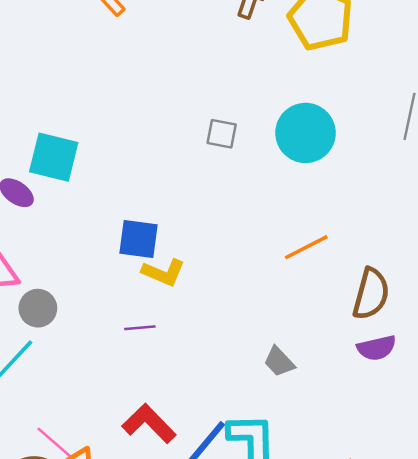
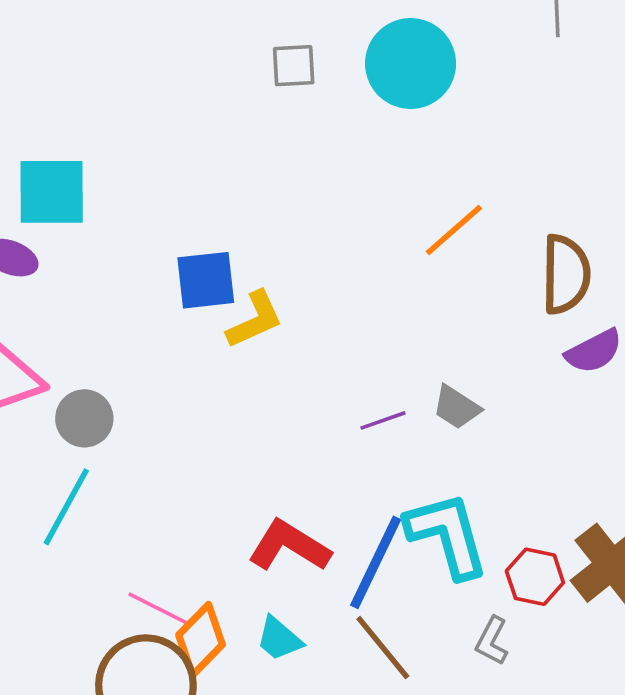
gray square: (222, 134) -> (294, 66), moved
yellow L-shape: (164, 272) -> (255, 320), turned -33
purple line: (140, 328) -> (383, 420), moved

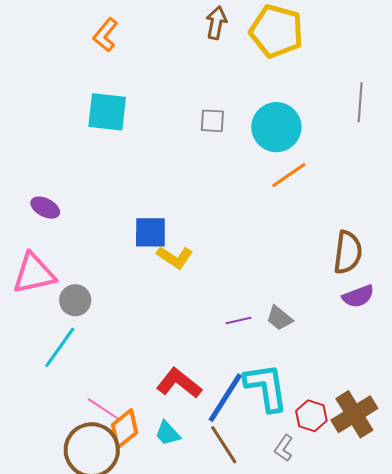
cyan square: (52, 192) -> (107, 112), moved
orange line: (454, 230) -> (289, 175), moved
yellow L-shape: (255, 320) -> (175, 257), turned 51

